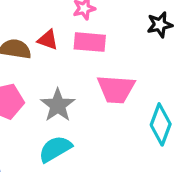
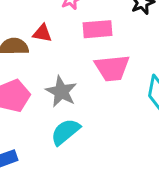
pink rectangle: (90, 42) -> (97, 29), moved

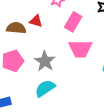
pink rectangle: (97, 29) -> (73, 22), turned -60

